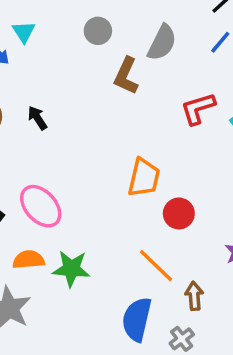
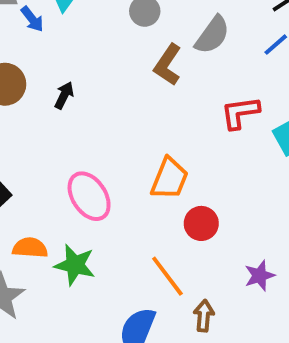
black arrow: (37, 118) -> (64, 95), turned 50
pink ellipse: (41, 206) -> (89, 196), moved

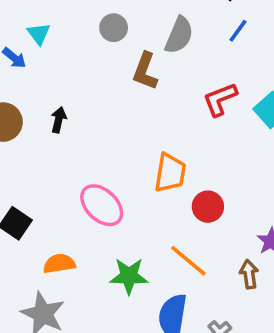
green star: (75, 265) -> (129, 276), moved
brown arrow: (204, 316) -> (249, 274), moved

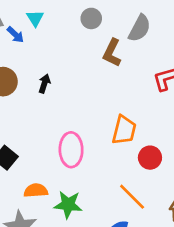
pink ellipse: (102, 205) -> (71, 150), turned 40
green star: (129, 276) -> (68, 205), moved

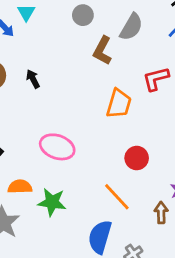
black arrow: (44, 83) -> (33, 79), turned -48
orange trapezoid: (124, 130) -> (119, 104), moved
pink ellipse: (71, 150) -> (57, 147), turned -72

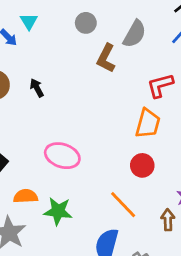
orange trapezoid: (119, 104) -> (148, 123), moved

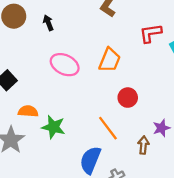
orange trapezoid: (148, 123) -> (110, 60), moved
pink ellipse: (62, 156) -> (65, 65), moved

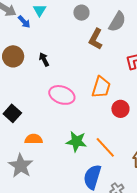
red circle: (128, 98) -> (120, 109), moved
green star: (53, 127) -> (76, 141), moved

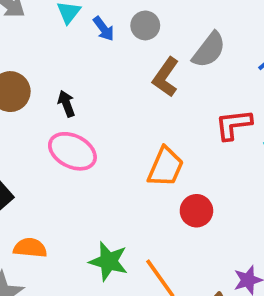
blue arrow: (24, 22) -> (104, 29), moved
pink ellipse: (62, 95) -> (72, 151), moved

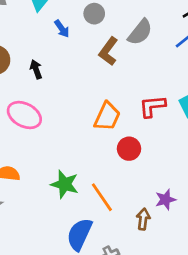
blue arrow: (104, 29) -> (62, 29), moved
red L-shape: (233, 125) -> (152, 106), moved
pink ellipse: (72, 151) -> (24, 115), moved

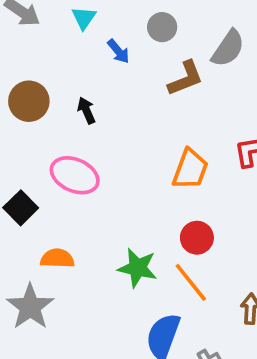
brown L-shape: (108, 51) -> (186, 78), turned -144
red circle: (129, 149) -> (197, 238), moved

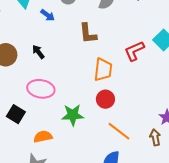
brown L-shape: (186, 78) -> (88, 34), moved, turned 120
red circle: (197, 238) -> (105, 99), moved
green star: (138, 268) -> (73, 115), moved

